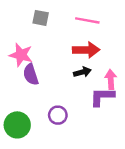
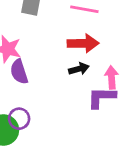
purple circle: (58, 115) -> (19, 119), moved

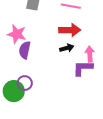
purple semicircle: (19, 72) -> (25, 50), turned 30

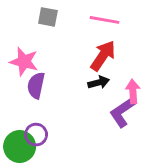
red arrow: (70, 30) -> (103, 56), turned -55
purple L-shape: (83, 68) -> (122, 112), turned -35

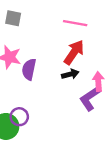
gray square: (48, 17) -> (13, 18), moved
purple semicircle: (36, 85) -> (29, 69), moved

